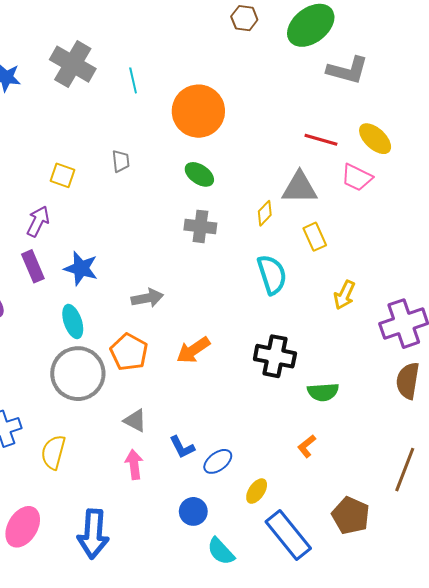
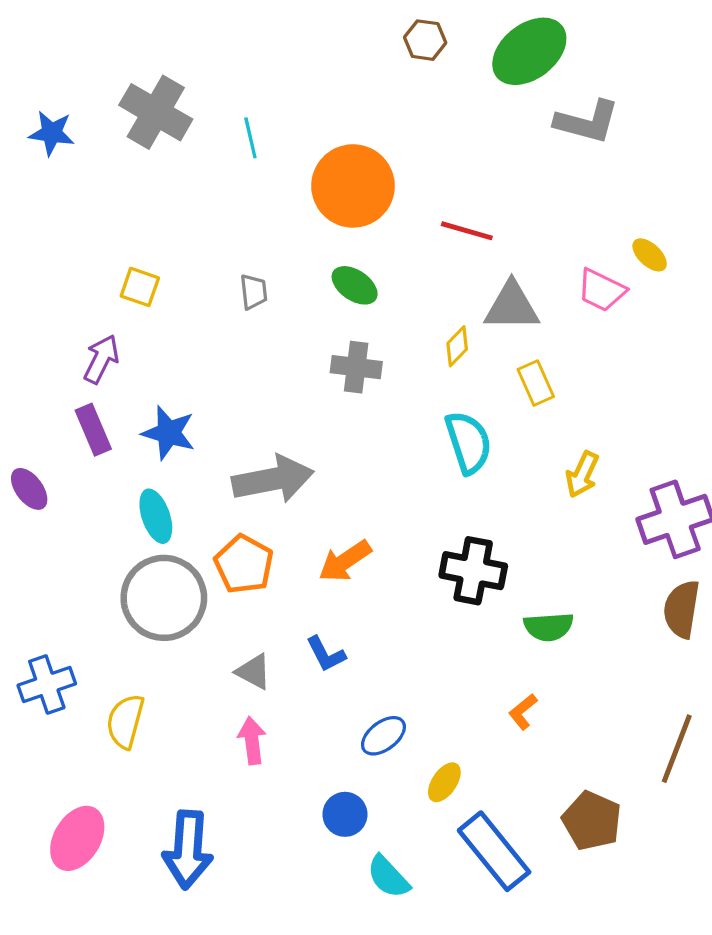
yellow ellipse: (375, 139) -> (650, 255), moved, size x0.7
red line: (321, 140) -> (467, 231), moved
gray trapezoid: (121, 161) -> (254, 292), moved
gray arrow: (147, 298) -> (273, 479), size x1.6
blue L-shape: (182, 447) -> (326, 654), moved

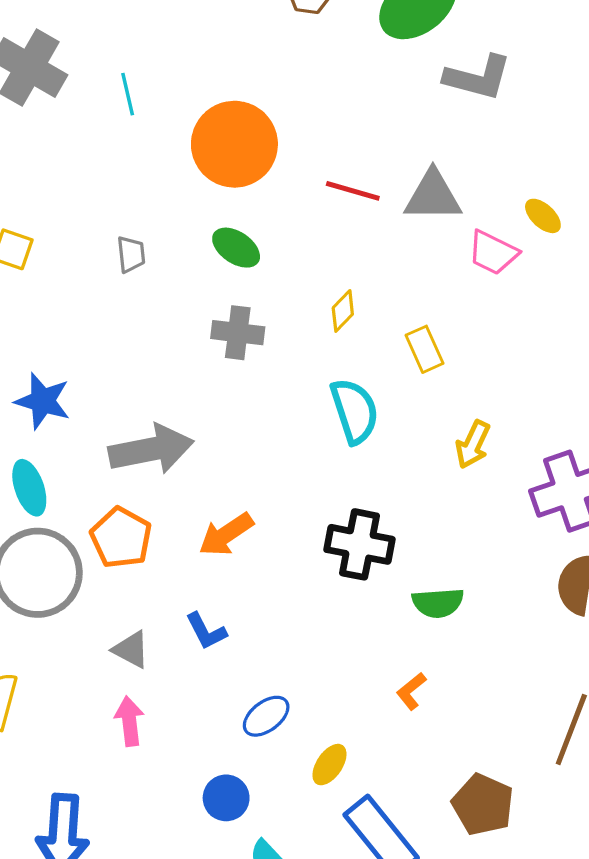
gray triangle: (512, 306) -> (433, 196), moved

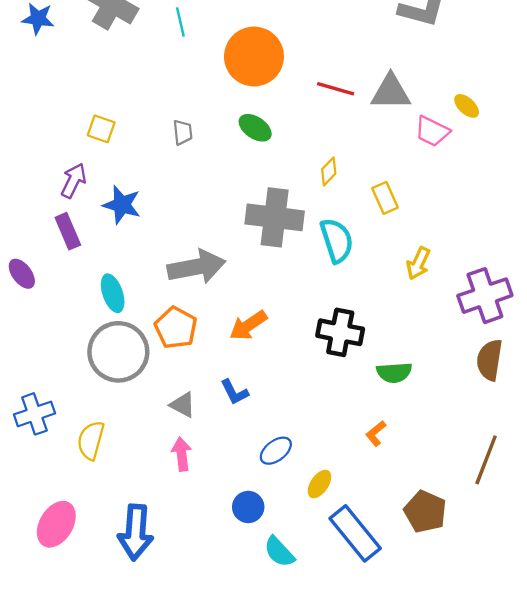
gray cross: (238, 333) -> (275, 217), moved, size x1.6
blue star: (43, 401) -> (122, 205), moved

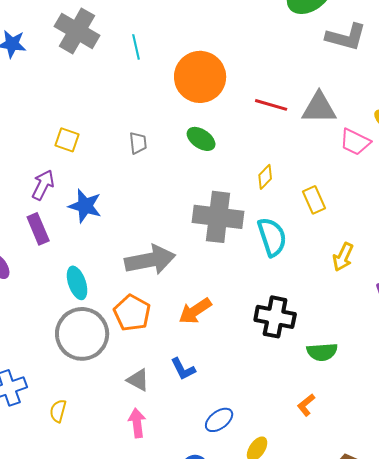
yellow semicircle: (91, 440) -> (58, 411), size x0.7

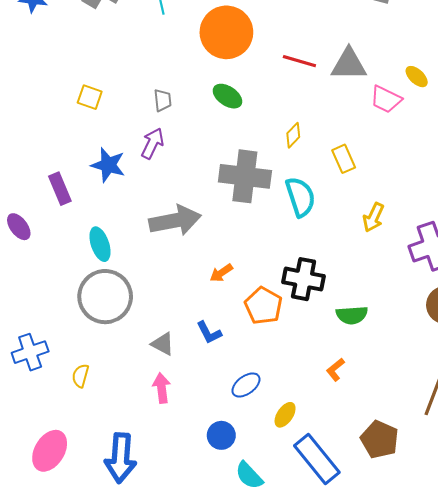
purple arrow: (43, 185) -> (152, 143), moved
orange arrow: (195, 311) -> (221, 273), size x0.7
orange pentagon: (132, 313) -> (263, 306), moved

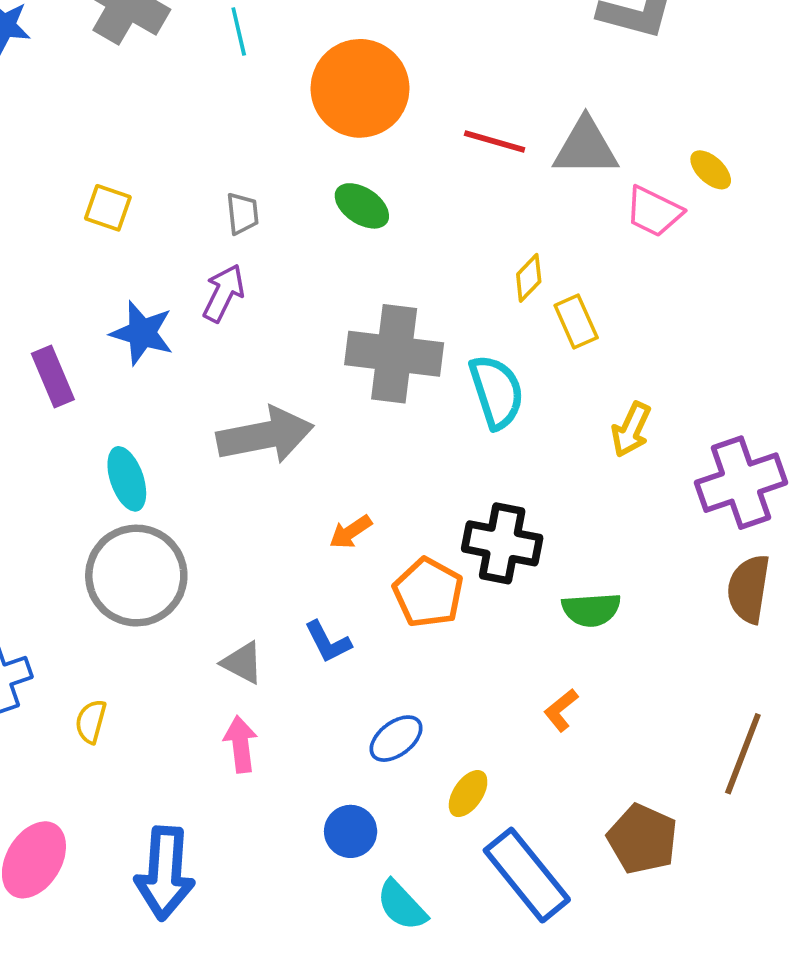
yellow diamond: (293, 135) -> (529, 278), moved

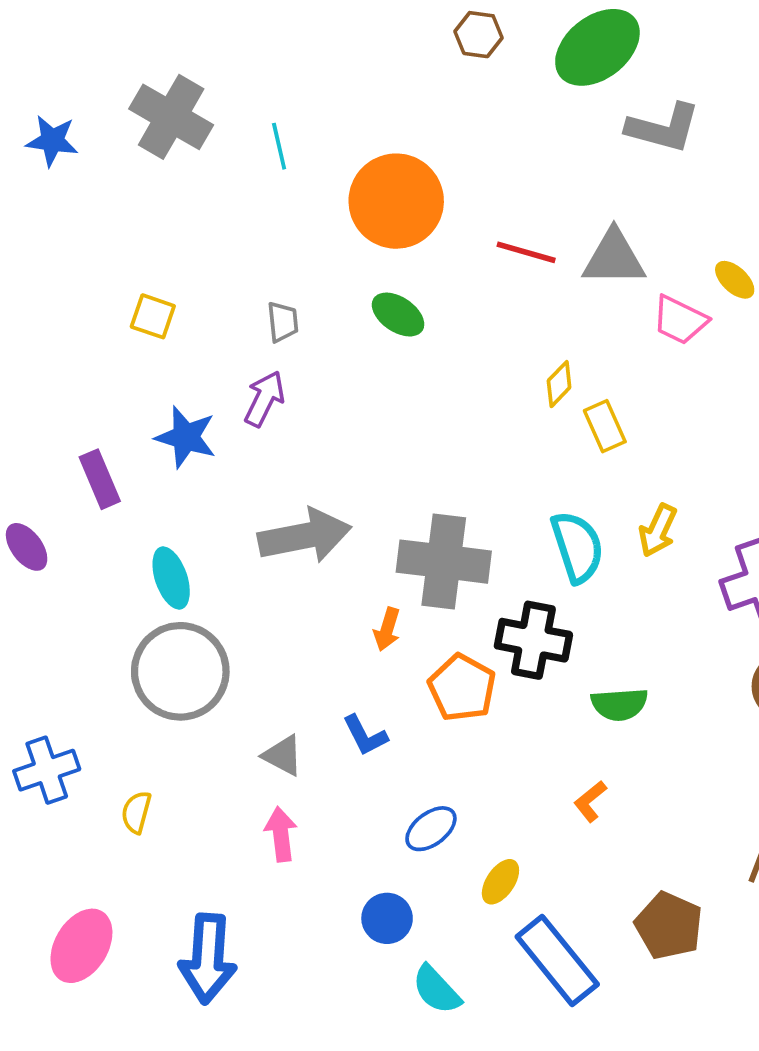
gray cross: (394, 354) -> (444, 562), moved
cyan semicircle: (496, 392) -> (577, 547), moved
orange arrow: (351, 532) -> (387, 629), turned -39

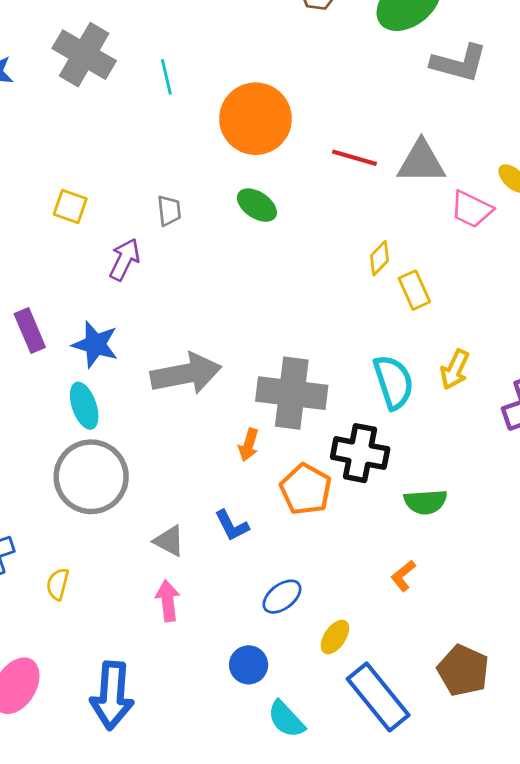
purple arrow: (264, 399) -> (125, 259), moved
blue star: (186, 437) -> (95, 344), moved

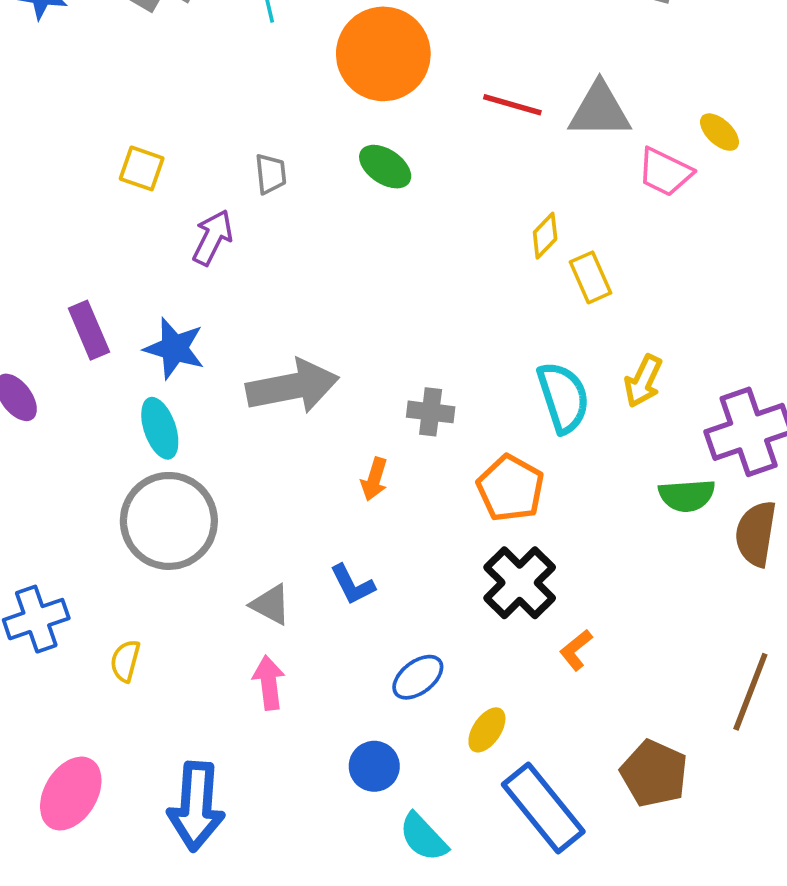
gray cross: (292, 393) -> (431, 412), size x0.5
black cross: (360, 453) -> (520, 583), moved, turned 34
orange pentagon: (306, 489) -> (511, 488), moved
green semicircle: (426, 502) -> (687, 495), moved

